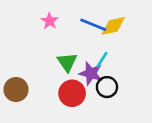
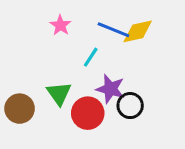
cyan line: (102, 60) -> (91, 57), moved
green triangle: (67, 62) -> (59, 93), moved

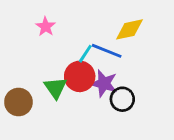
pink star: (60, 25) -> (46, 27), moved
blue line: (113, 30) -> (107, 51), moved
red circle: (88, 113) -> (80, 76), moved

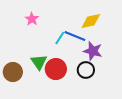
red circle: (80, 76) -> (56, 69), moved
purple star: (104, 84) -> (93, 51), moved

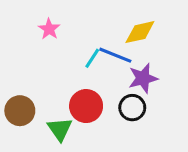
purple star: (93, 51) -> (143, 78), turned -30
green triangle: (39, 62) -> (60, 129), moved

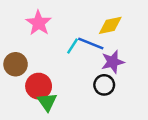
pink star: (49, 29) -> (39, 23), size x1.5
red circle: (86, 106) -> (39, 86), moved
brown circle: (20, 111) -> (16, 64), moved

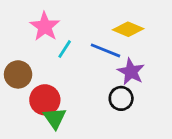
yellow diamond: (110, 25) -> (128, 29), turned 35
cyan line: (73, 46) -> (65, 49), moved
purple star: (113, 62) -> (131, 72), turned -30

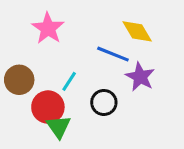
yellow diamond: (128, 29) -> (137, 31), turned 36
cyan line: (65, 49) -> (69, 81), moved
black circle: (121, 98) -> (104, 102), moved

